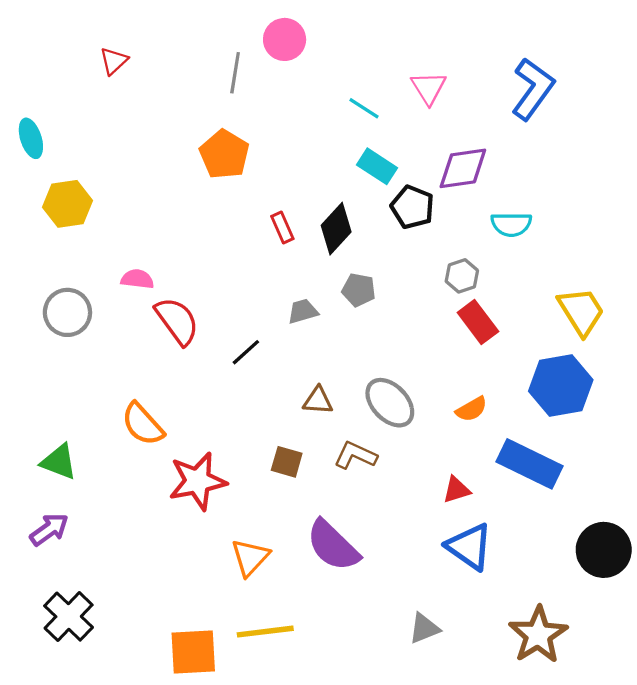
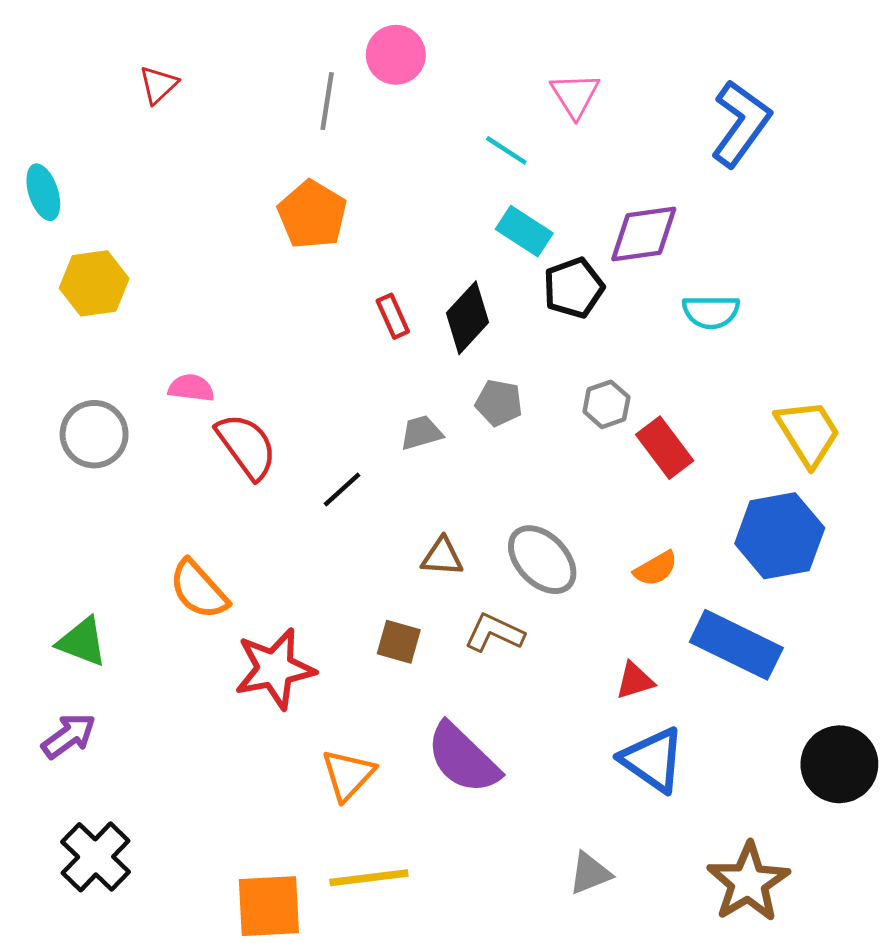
pink triangle: (429, 88) -> (575, 95), moved
black pentagon: (412, 207) -> (574, 288), turned 30
gray hexagon: (462, 276) -> (606, 404), moved

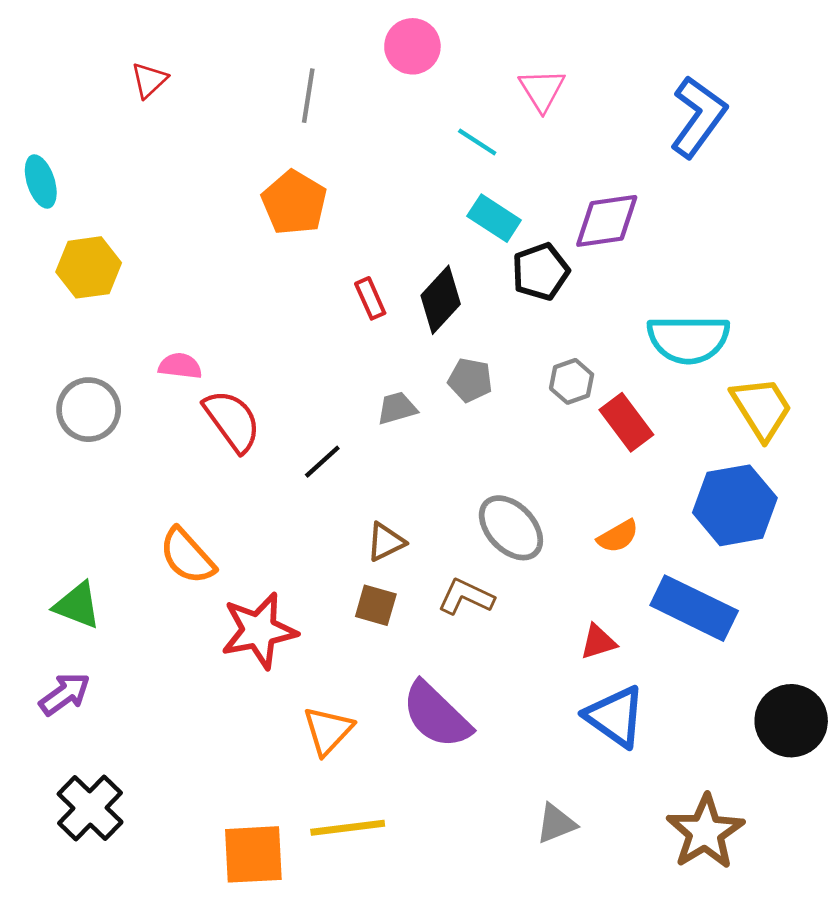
pink circle: (396, 55) -> (412, 46), moved
cyan semicircle: (711, 312) -> (688, 339), moved, size x1.5
brown triangle: (442, 557) -> (386, 542), moved, turned -30

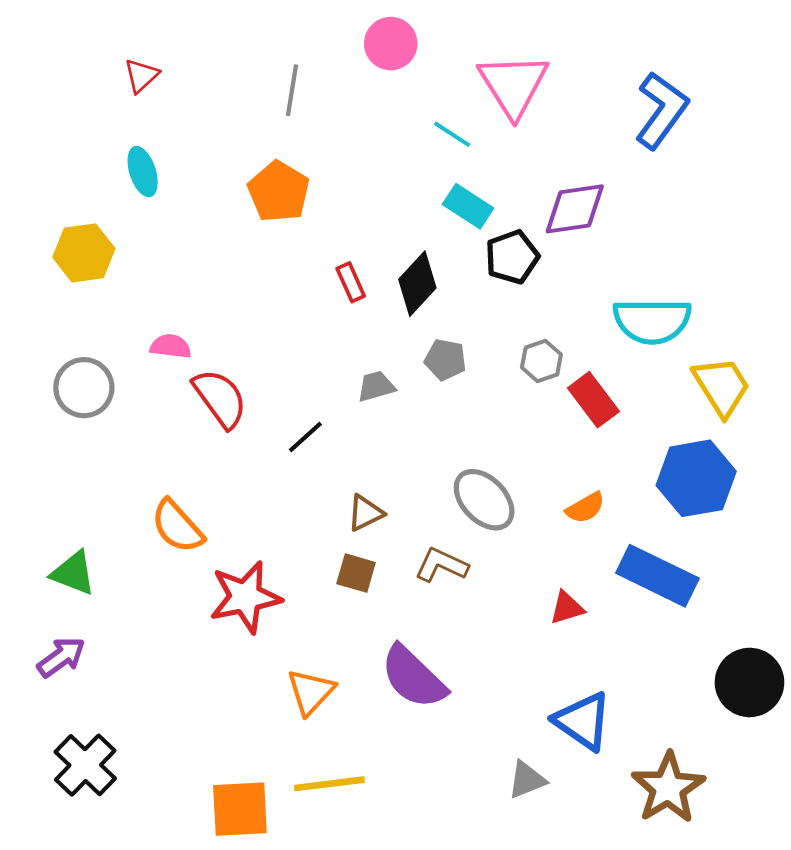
pink triangle: (542, 90) -> (513, 85), size x1.6
cyan ellipse: (41, 181) -> (143, 172), moved
blue triangle: (615, 717) -> (583, 721), moved

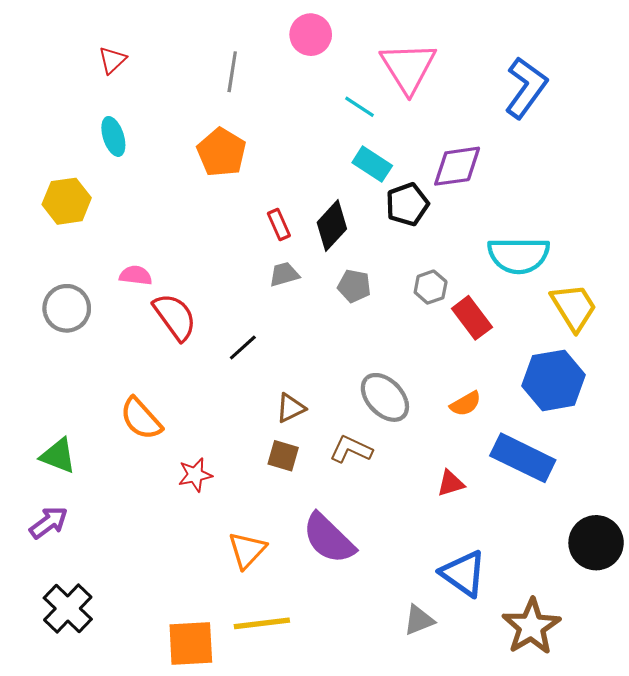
gray trapezoid: (376, 386) -> (284, 274), moved
red star: (245, 597) -> (195, 475), size x0.6

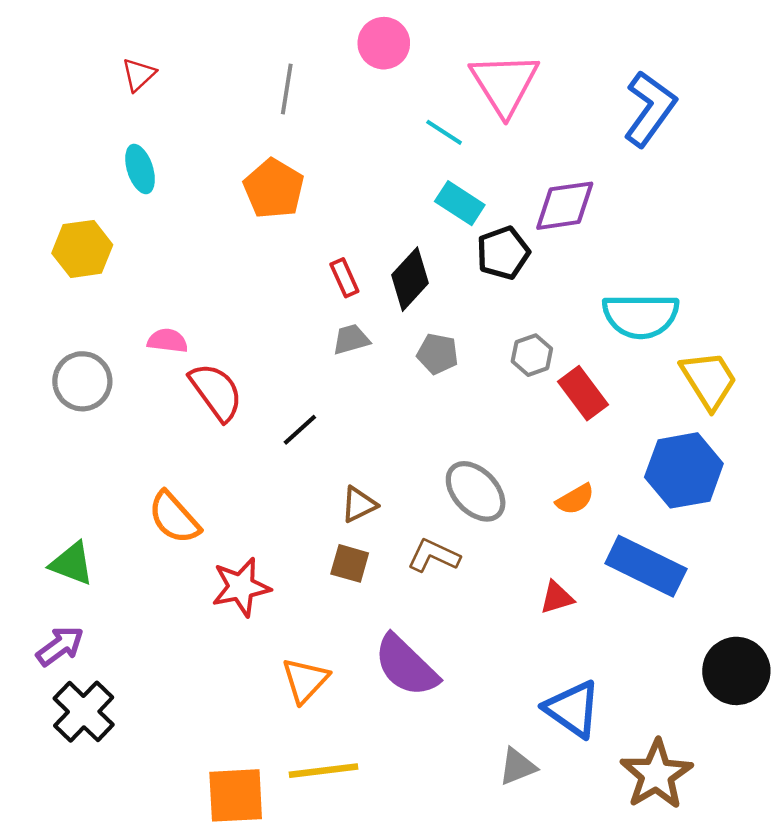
red star: (195, 475) -> (241, 587), size x1.4
black cross: (68, 609) -> (84, 712), moved

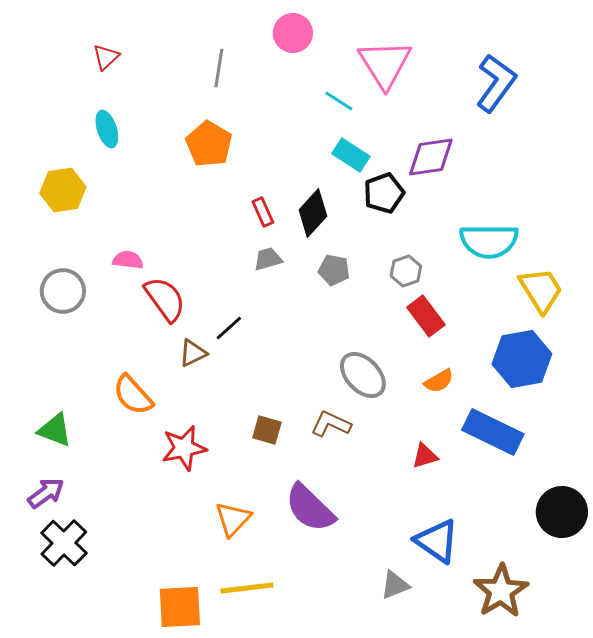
red rectangle: (583, 393) -> (426, 316), moved
brown triangle: (359, 504) -> (193, 353), moved

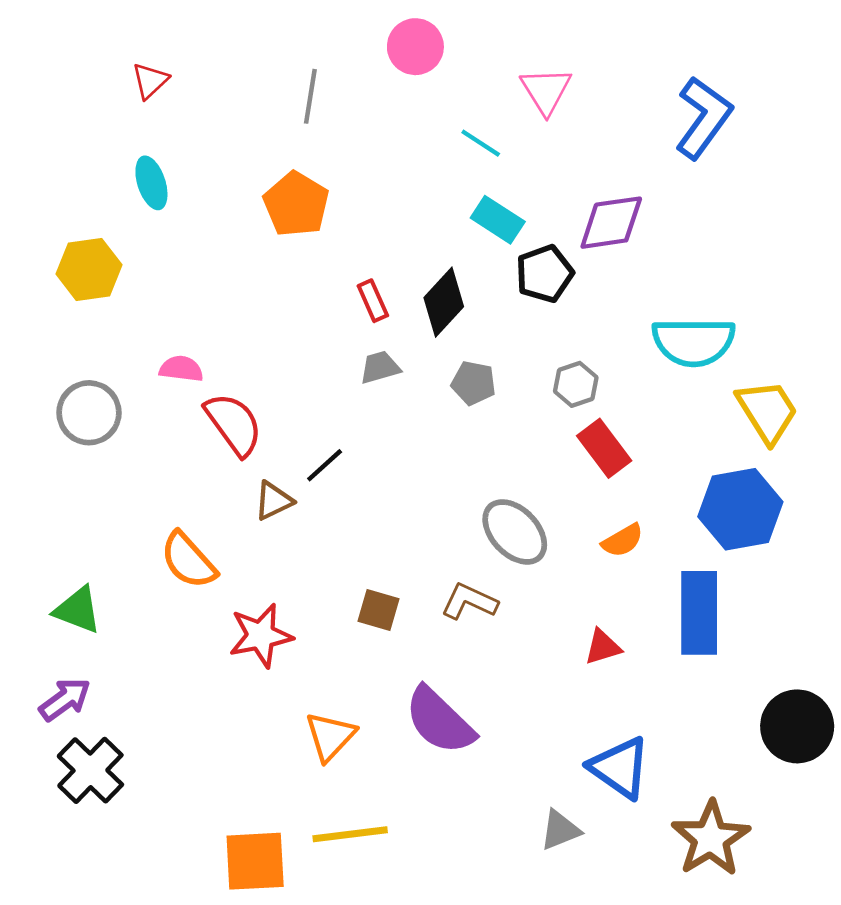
pink triangle: (385, 64) -> (546, 91), size x0.7
blue rectangle: (493, 432) -> (699, 613), turned 64

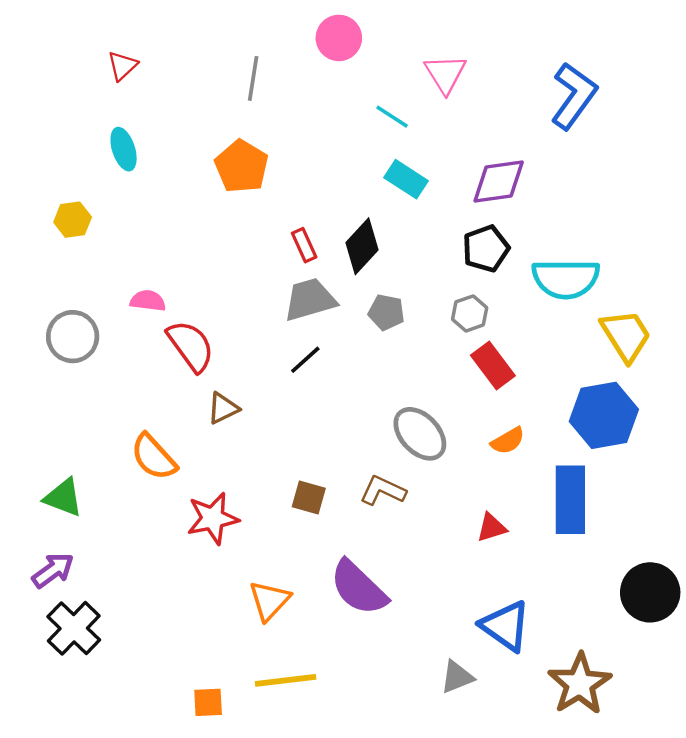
yellow hexagon: (89, 269) -> (73, 220), size x0.7
black pentagon: (545, 274) -> (486, 249), moved
gray trapezoid: (380, 367) -> (310, 300), size x1.6
black line: (325, 465) -> (305, 360), moved
orange square: (255, 861) -> (208, 702), size x0.6

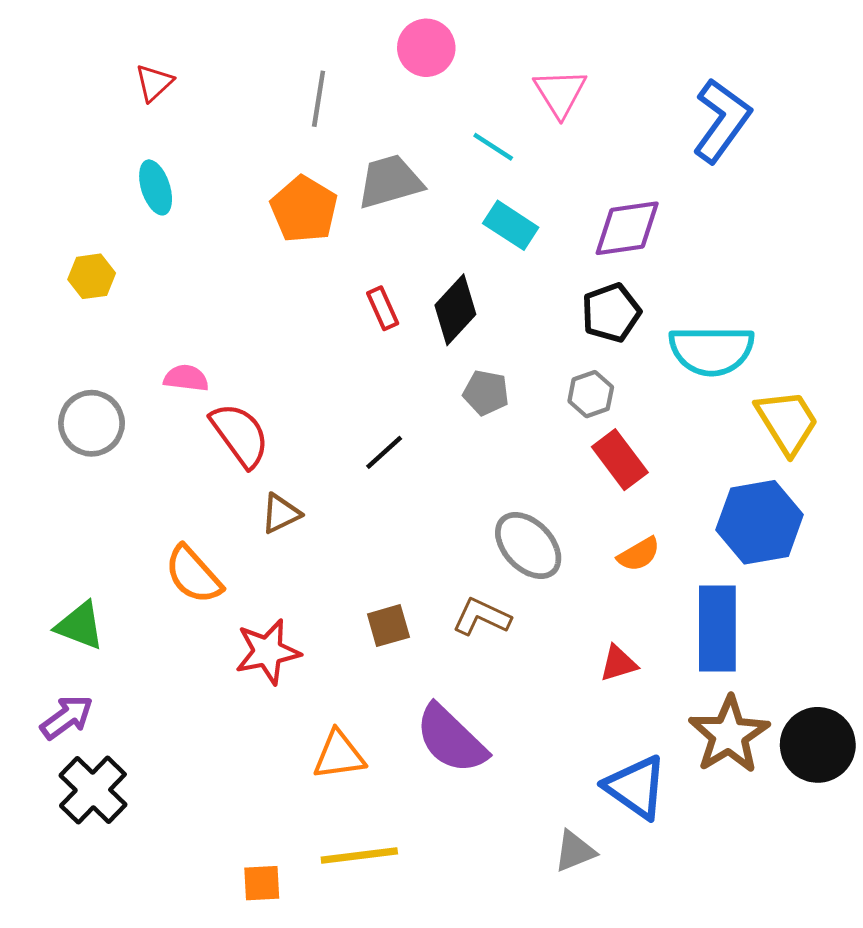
gray trapezoid: (310, 300) -> (390, 182), moved
brown square: (309, 497) -> (388, 626), turned -32
orange triangle: (269, 600) -> (339, 755), turned 39
brown star: (580, 684) -> (729, 735), moved

